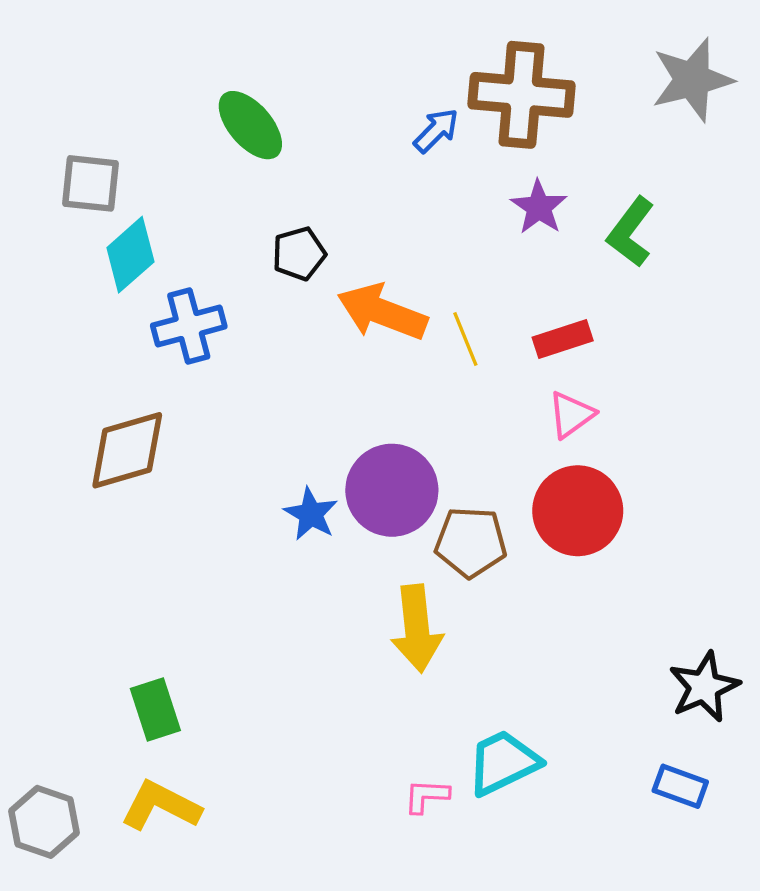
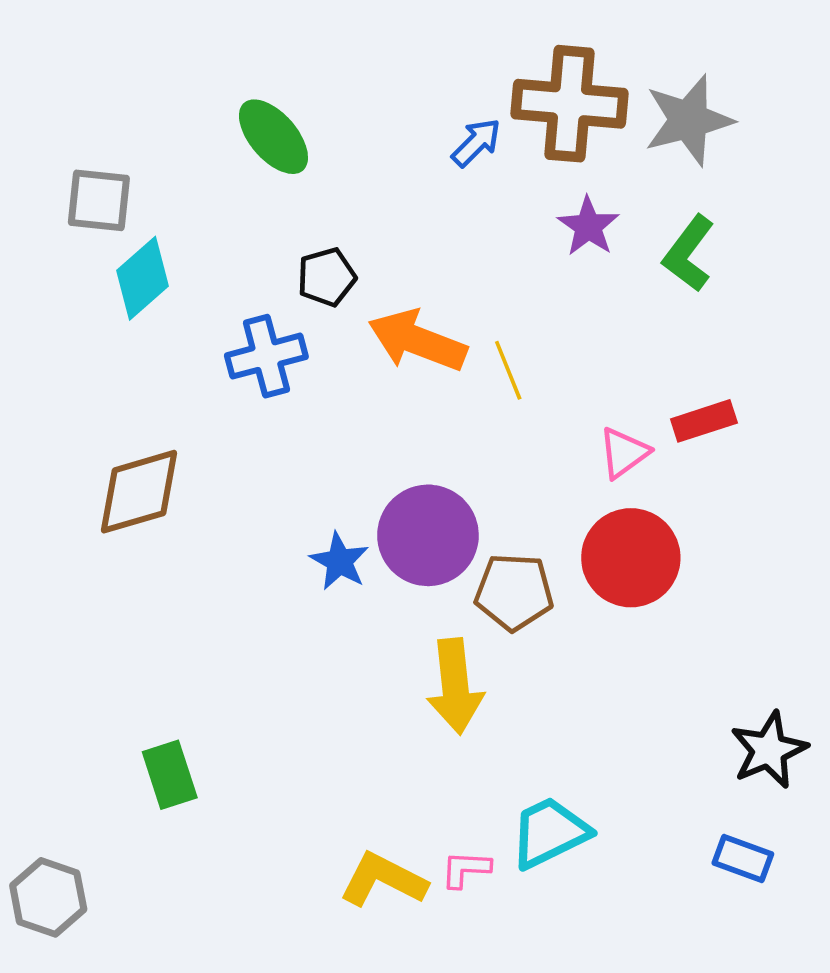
gray star: (692, 80) -> (689, 120), moved
blue cross: (189, 326) -> (266, 356), moved
red rectangle: (563, 339) -> (704, 421), moved
yellow L-shape: (161, 806) -> (383, 880), moved

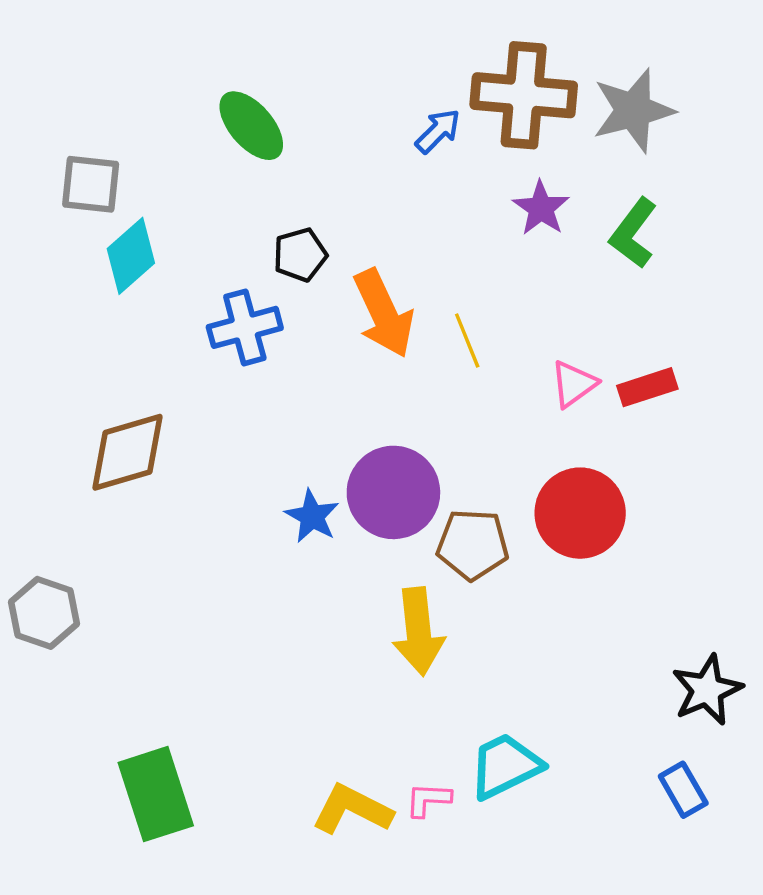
orange arrow: (417, 341) -> (384, 313), turned -136
pink triangle: (624, 453) -> (574, 384), moved
green rectangle: (170, 775) -> (156, 794), moved, size x1.5
blue rectangle: (743, 858) -> (683, 790), turned 40
gray hexagon: (48, 897) -> (44, 613), moved

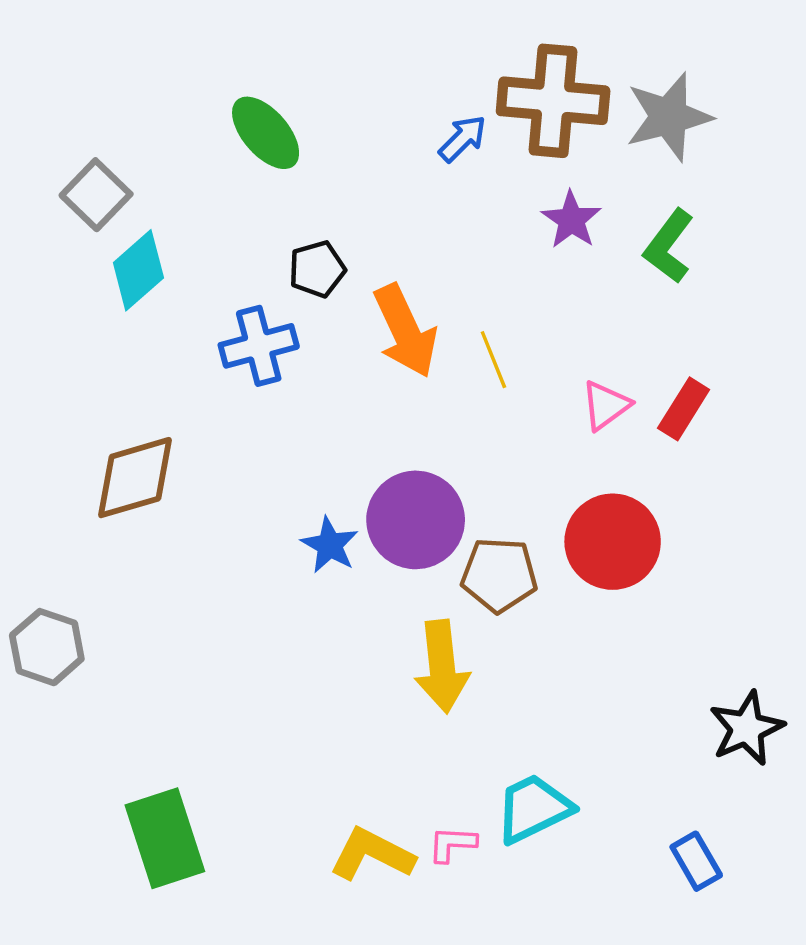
gray square: (91, 184) -> (96, 195), turned 38
red rectangle: (647, 387) -> (684, 409), turned -40
blue rectangle: (683, 790) -> (696, 861), moved

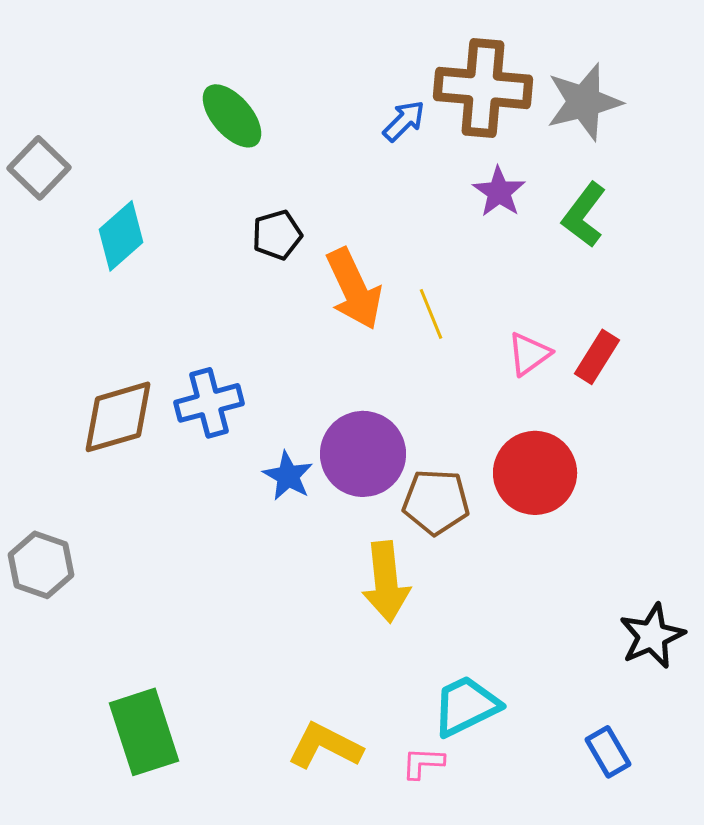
gray square: (96, 195) -> (39, 168), moved
blue cross: (259, 346) -> (209, 403), moved
pink L-shape: (452, 844) -> (423, 763), moved

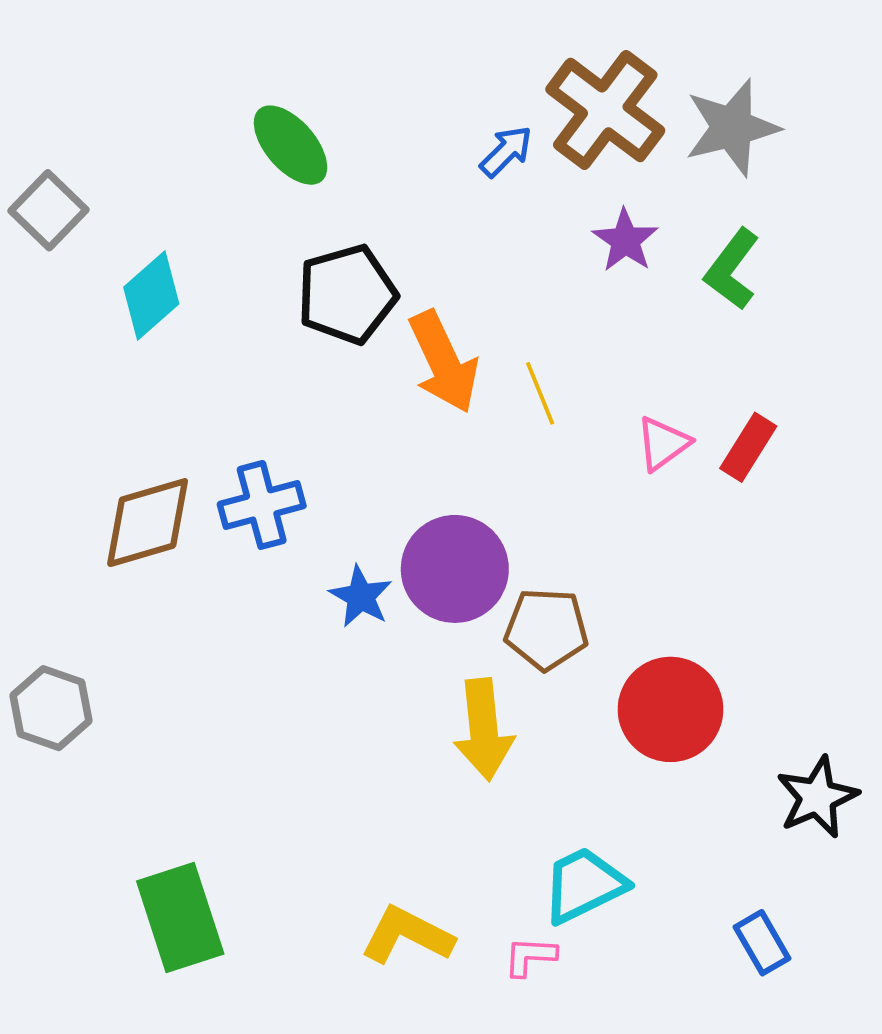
brown cross: (483, 88) -> (605, 110), turned 32
black pentagon: (277, 235) -> (347, 294), size x1.6
red circle: (535, 473) -> (671, 709), moved

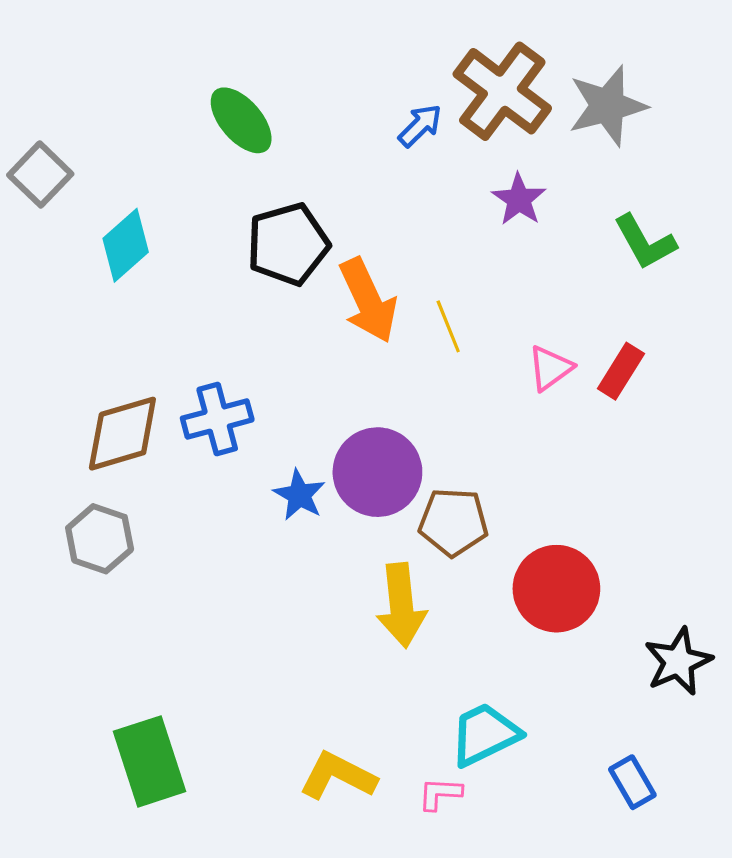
green L-shape: (732, 269) -> (645, 242), moved, turned -66
gray hexagon: (51, 708) -> (100, 539), moved

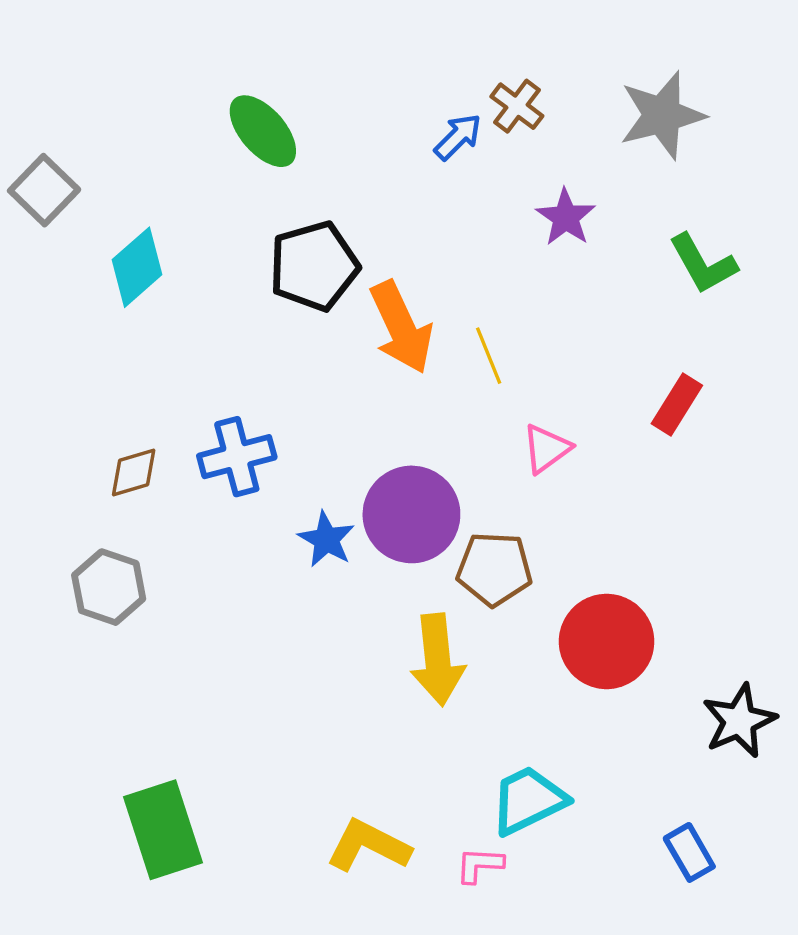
brown cross: (502, 91) -> (517, 106), moved, size x0.5
pink triangle: (550, 368) -> (546, 449), moved
brown diamond: (122, 434) -> (134, 473), size x0.6

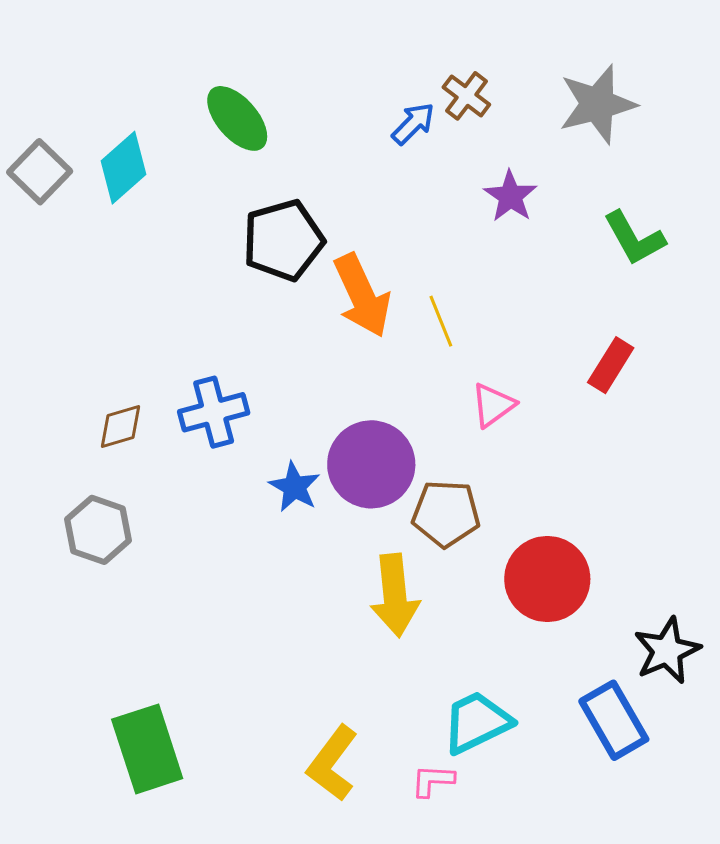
cyan diamond: (137, 267) -> (124, 168), moved
yellow L-shape: (368, 846) -> (332, 763), turned -80
blue rectangle: (689, 852) -> (614, 720), moved, size x1.5

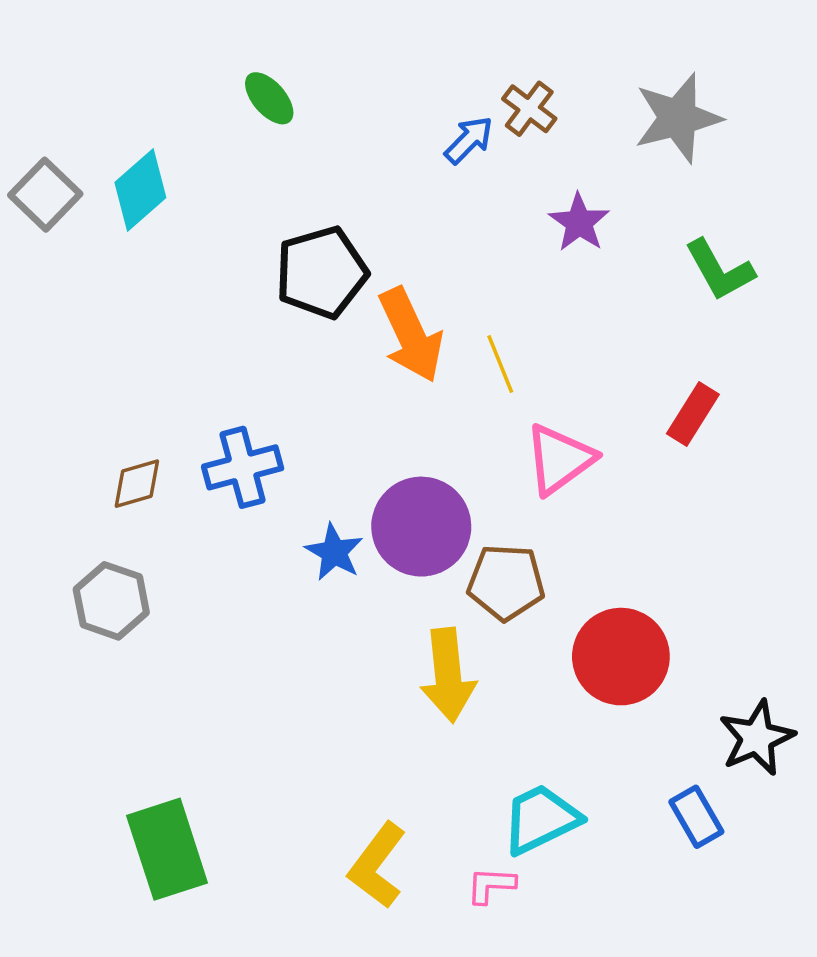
green ellipse: (237, 118) -> (269, 98), moved, size x0.7
pink triangle: (493, 405) -> (559, 459), size x1.4
blue rectangle: (614, 720) -> (696, 817), size x0.7

